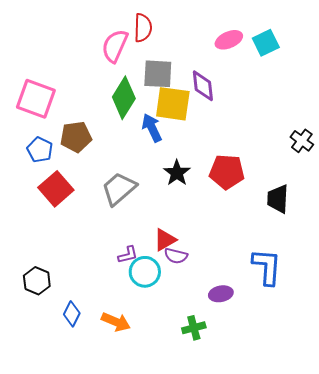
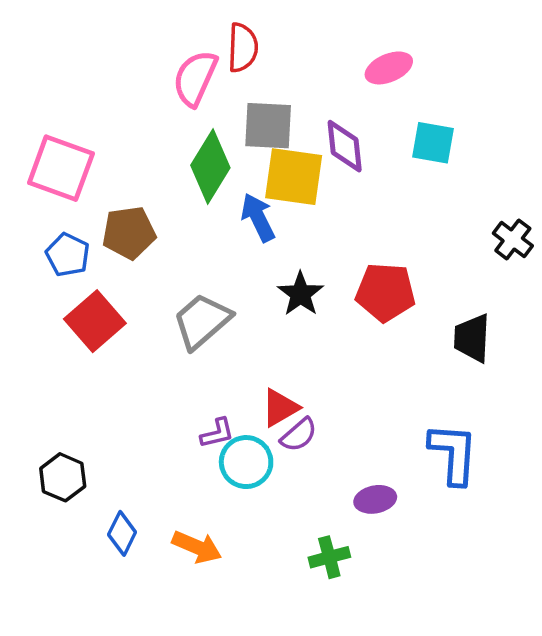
cyan square: (266, 43) -> (433, 143), moved, turned 36
purple semicircle: (176, 256) -> (299, 435), turned -55

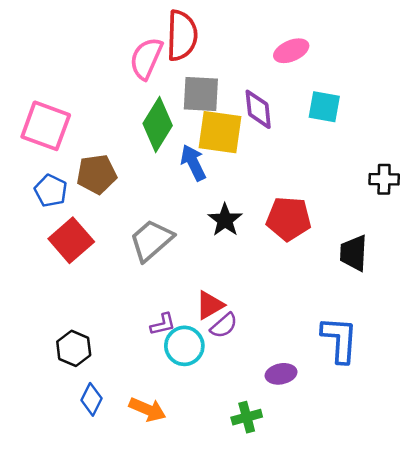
red semicircle: (243, 48) -> (182, 35), size x1.4
black cross: (513, 240) -> (384, 179), turned -36
black hexagon: (63, 477) -> (74, 348), moved

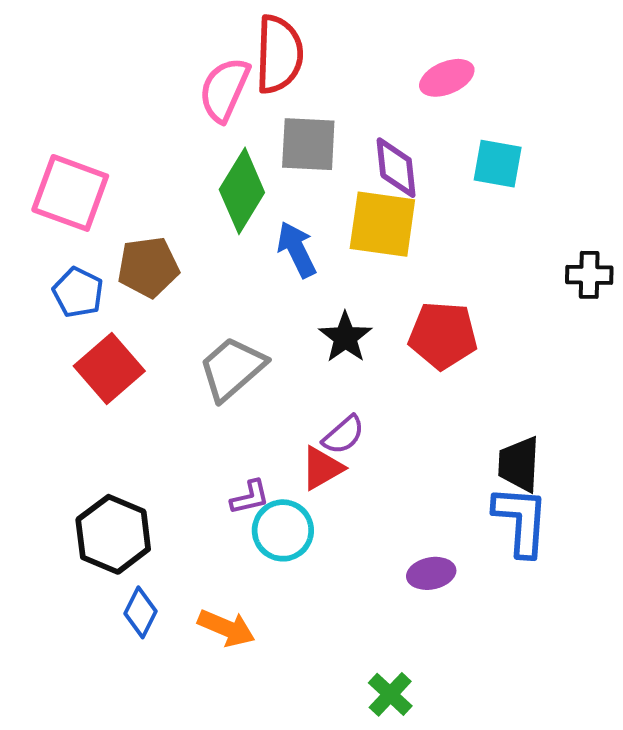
yellow square: (220, 132) -> (382, 224), moved
black trapezoid: (354, 253) -> (519, 464), moved
purple semicircle: (224, 326) -> (343, 435), moved
black hexagon: (74, 348) -> (113, 534), size x1.4
green cross: (247, 417) -> (390, 694), moved, turned -32

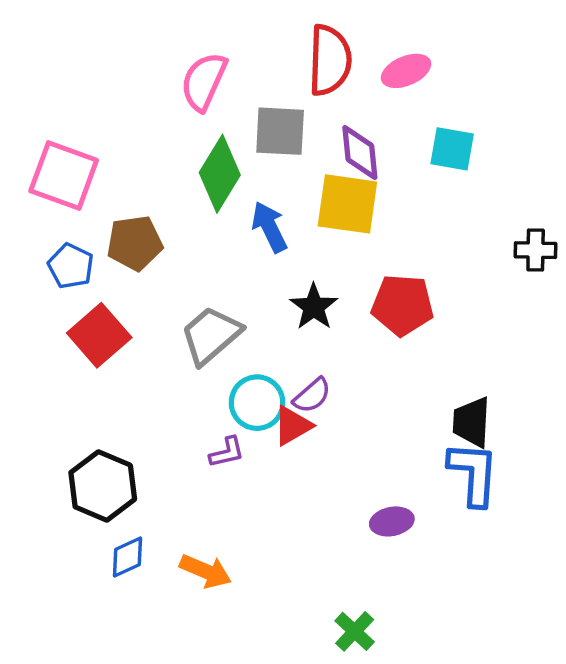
red semicircle: (279, 54) -> (330, 60), moved
cyan circle: (283, 530) -> (257, 403), moved
blue diamond: (140, 612) -> (128, 557), turned 39

